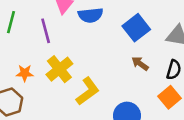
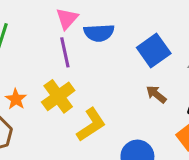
purple line: (46, 31) -> (65, 52), moved
orange star: (25, 73) -> (16, 99), turned 30

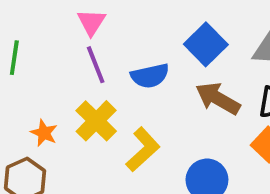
blue semicircle: (99, 33) -> (150, 76), moved
brown arrow: (156, 94) -> (218, 98), size x1.6

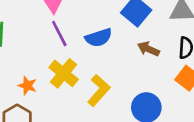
brown arrow: (218, 98) -> (148, 49), size x0.7

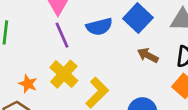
blue semicircle: (99, 38) -> (99, 27), moved

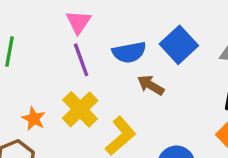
brown arrow: (148, 55) -> (151, 85), moved

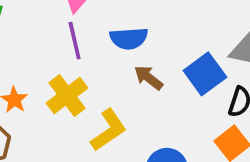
blue square: (179, 45) -> (205, 74), moved

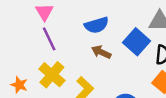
blue semicircle: (129, 38) -> (97, 25), moved

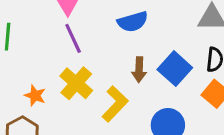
blue square: (136, 42) -> (175, 69), moved
brown arrow: (101, 52) -> (139, 70), moved, turned -114

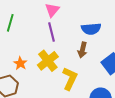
brown arrow: (139, 70) -> (82, 50), moved
yellow L-shape: (115, 104) -> (70, 79), turned -30

